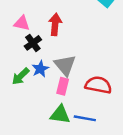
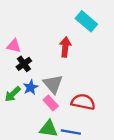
red arrow: (55, 24) -> (65, 47), moved
pink rectangle: (63, 86) -> (51, 103), turned -56

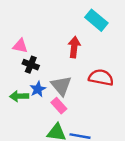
black cross: (24, 64) -> (31, 65), turned -32
green arrow: (13, 94) -> (19, 96), turned 42
red semicircle: (83, 102) -> (101, 78), moved

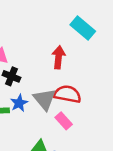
red semicircle: (101, 78) -> (67, 94), moved
pink rectangle: (59, 106) -> (64, 121), moved

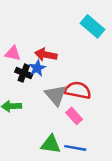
red arrow: (59, 57) -> (46, 55), moved, turned -85
blue star: (19, 103) -> (37, 68), moved

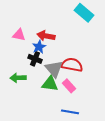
black cross: (24, 73) -> (35, 59), moved
green triangle: (51, 144) -> (50, 84), moved

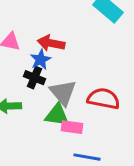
red semicircle: (72, 65) -> (103, 99), moved
pink rectangle: (69, 86) -> (72, 127), moved, turned -40

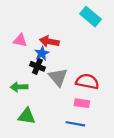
green triangle: (57, 115) -> (27, 116), moved
pink rectangle: (72, 127) -> (82, 103), moved

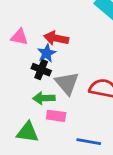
green arrow: (19, 87) -> (44, 98), moved
pink rectangle: (82, 103) -> (56, 116), moved

